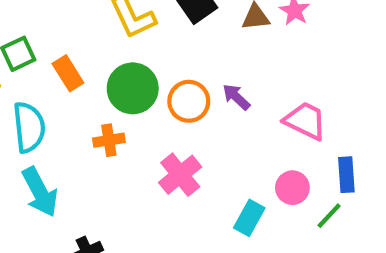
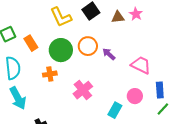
orange circle: (189, 101) -> (88, 46), moved
green line: (329, 216) -> (163, 109), moved

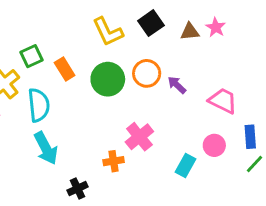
orange cross: (50, 74) -> (114, 161), moved

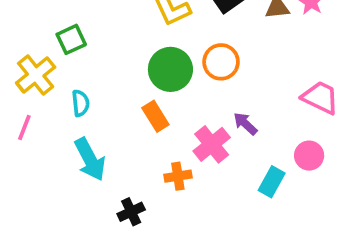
orange rectangle: (65, 69) -> (155, 116), moved
purple arrow: (177, 85) -> (245, 124), moved
cyan semicircle: (39, 105) -> (81, 103), size x0.6

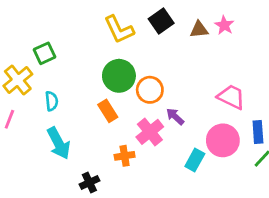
orange circle: (221, 62) -> (150, 90), moved
pink circle: (309, 156) -> (223, 140), size x1.5

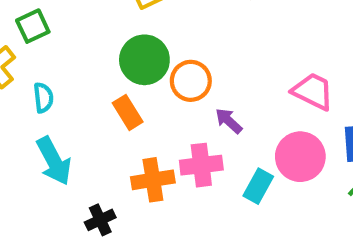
pink cross: (150, 132) -> (201, 165), moved, turned 32
orange cross: (125, 156) -> (153, 180), size x1.4

